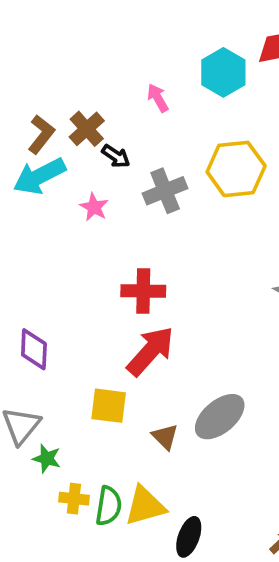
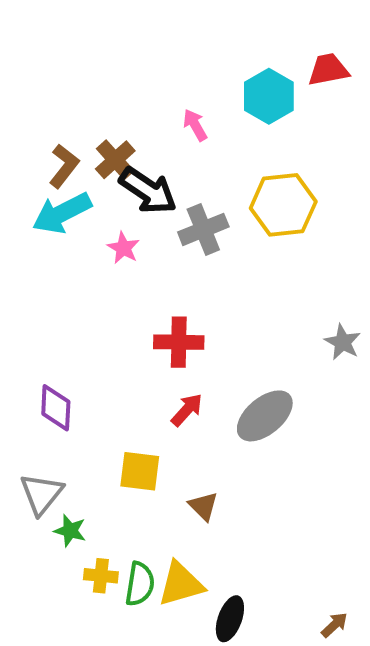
black arrow: (116, 156) -> (148, 191), size x1.8
red arrow: (150, 351) -> (187, 410), size x0.6
gray ellipse: (220, 417) -> (265, 416), moved

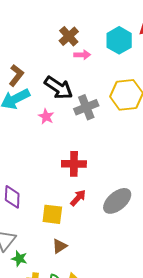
pink arrow: (195, 125) -> (82, 55), turned 119
brown cross: (115, 160) -> (69, 36), moved
yellow square: (140, 471) -> (52, 214), moved
brown triangle: (203, 506) -> (60, 246), moved, turned 42

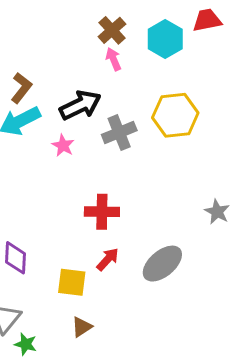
brown cross: (69, 36) -> (112, 30), moved
pink arrow: (82, 55) -> (113, 59), turned -112
black arrow: (58, 88) -> (80, 105), turned -60

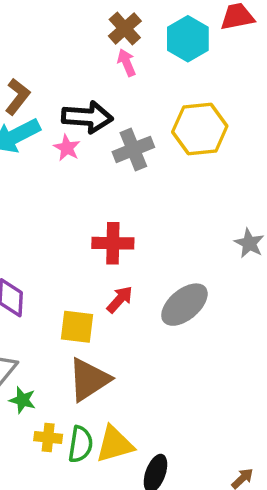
black arrow: (80, 105) -> (87, 117), turned 30
pink star: (63, 146) -> (67, 148), moved
brown triangle: (82, 327) -> (89, 380), size x1.8

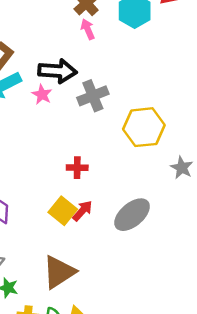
yellow hexagon: (200, 129) -> (144, 127), moved
red cross: (113, 243) -> (77, 168), size x0.7
yellow square: (77, 327) -> (63, 211), moved, turned 32

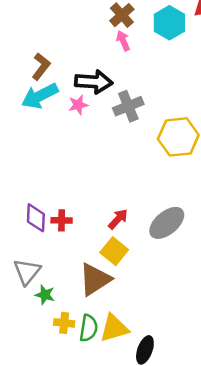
pink star: (42, 95) -> (78, 105), turned 30
red cross: (77, 168) -> (62, 220), moved
yellow square: (63, 211) -> (114, 251), moved

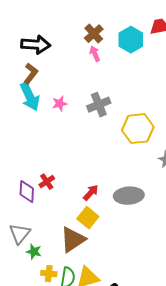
black arrow: (94, 82) -> (36, 45), moved
cyan arrow: (40, 96) -> (30, 97), turned -88
red cross: (62, 220) -> (47, 182), moved, turned -35
gray ellipse: (167, 223) -> (129, 196), turned 36

